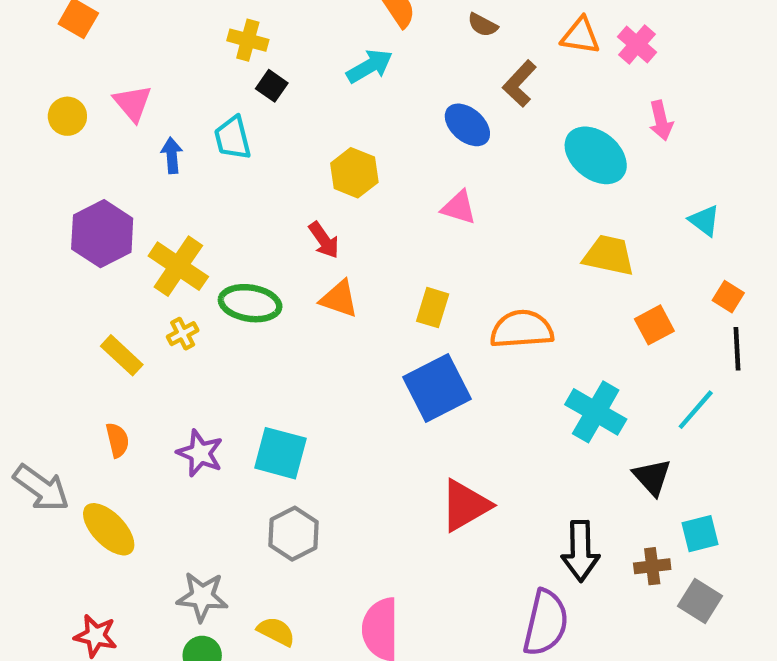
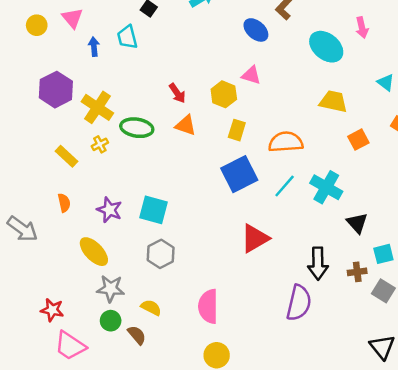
yellow hexagon: (354, 173) -> (224, 94), moved
cyan line: (696, 410) -> (285, 186), moved
yellow ellipse: (109, 529) -> (94, 252), moved

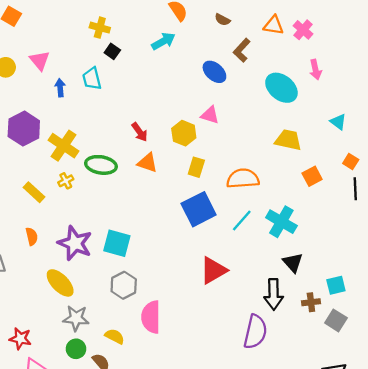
purple star: (109, 210) -> (75, 243), size x1.4
black triangle: (357, 223) -> (293, 263), moved
pink semicircle: (208, 306) -> (151, 317), moved

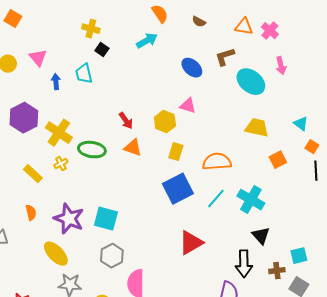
brown L-shape: (242, 50) -> (225, 57), moved, turned 30
cyan triangle: (338, 122) -> (301, 124), moved

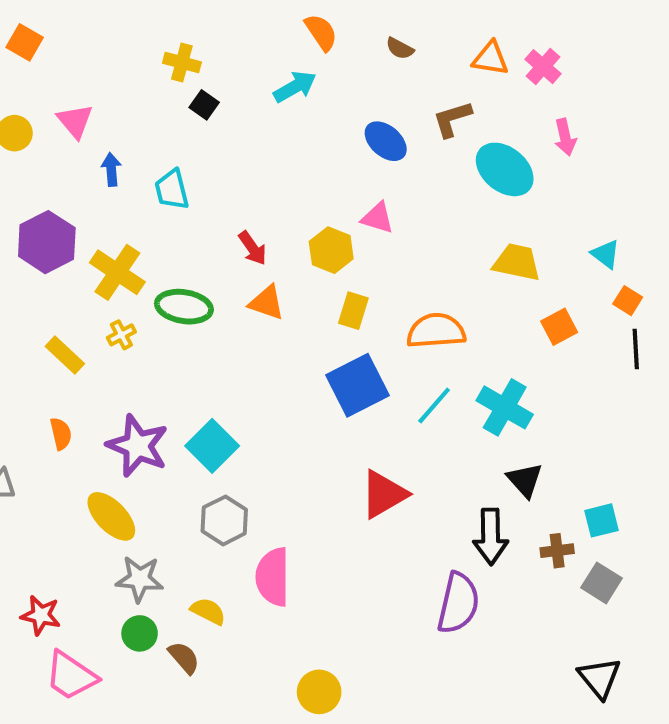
cyan trapezoid: (84, 74) -> (172, 190), moved
cyan square: (106, 219) -> (212, 446), turned 30

